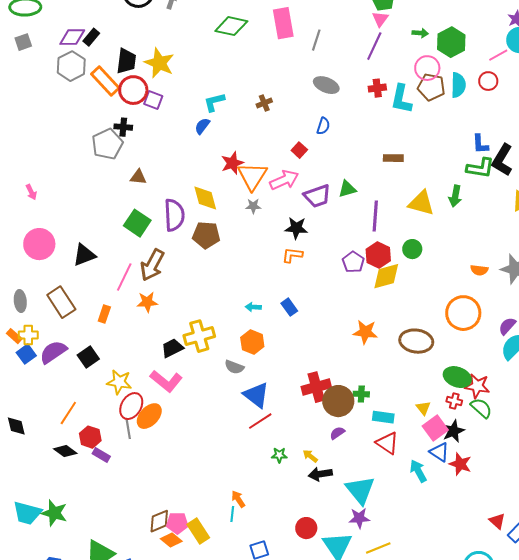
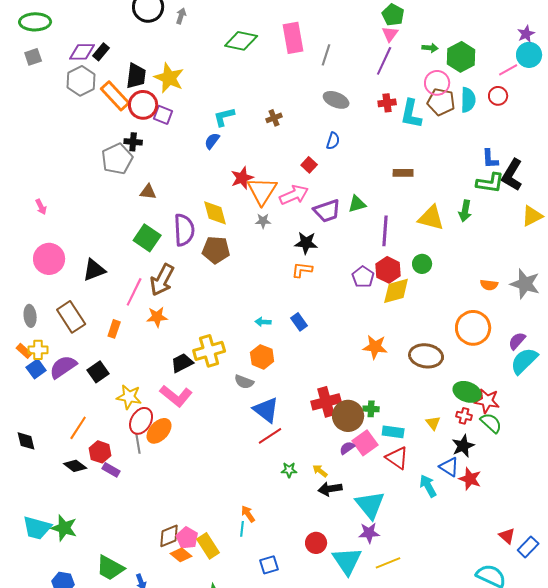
pink square: (435, 428) -> (365, 443), moved
pink pentagon: (177, 523) -> (187, 538), turned 30

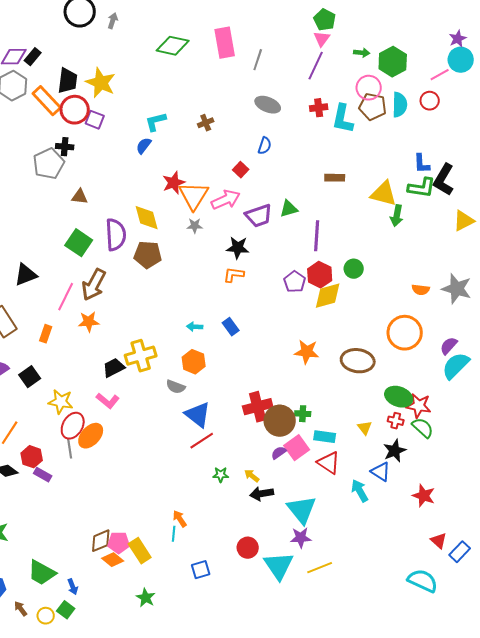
yellow triangle: (431, 218) -> (384, 194), moved
pink L-shape: (176, 396) -> (108, 401), size x0.7
red star: (470, 479) -> (424, 496), moved
pink pentagon: (187, 538) -> (119, 543), turned -30

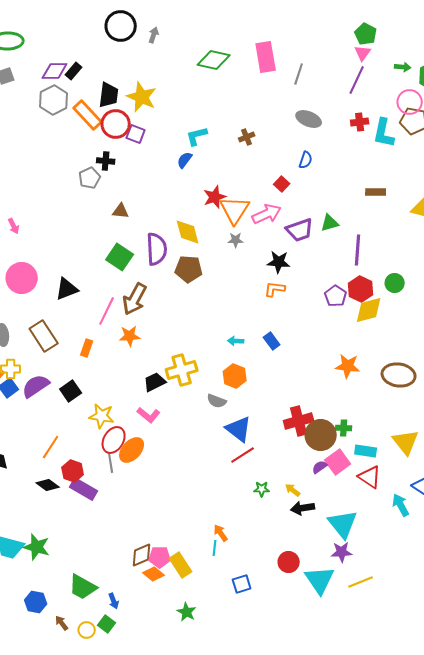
gray pentagon: (49, 164) -> (90, 178), size x0.7
yellow triangle: (365, 428) -> (406, 442), size x1.8
purple rectangle: (43, 475) -> (84, 489), size x1.5

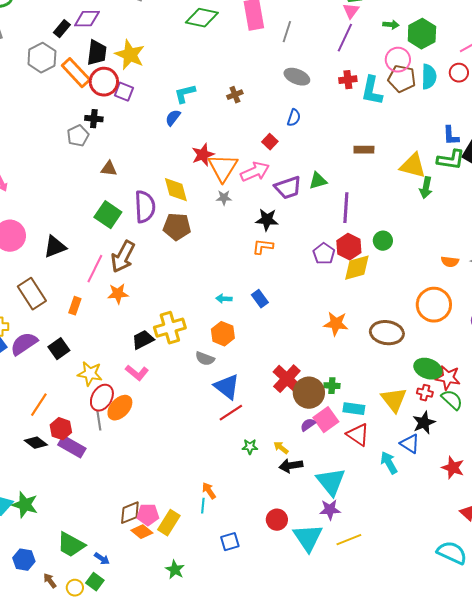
purple diamond: (55, 71) -> (87, 19), moved
red cross: (299, 421) -> (287, 379), turned -32
yellow rectangle: (181, 565) -> (169, 523), turned 65
blue arrow: (114, 601) -> (102, 559), turned -35

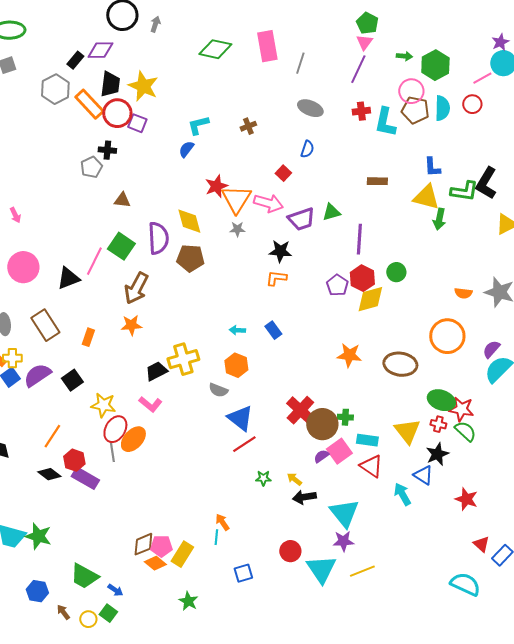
blue L-shape: (451, 136) -> (432, 167), moved
pink arrow: (255, 172) -> (268, 203), turned 40
pink line: (95, 269) -> (94, 261), moved

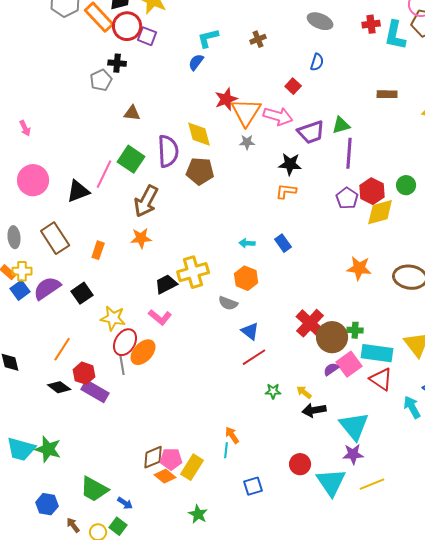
purple line: (359, 239) -> (349, 153), moved
blue triangle: (240, 418) -> (250, 331), size x0.7
cyan rectangle: (367, 440) -> (377, 353), size x1.4

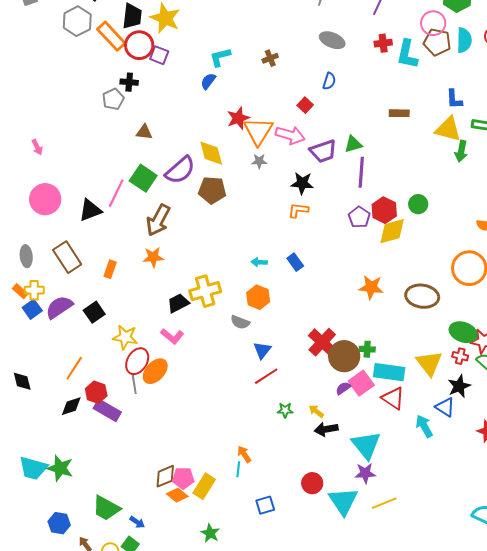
purple semicircle: (168, 151) -> (180, 170), turned 52
blue triangle: (250, 331) -> (262, 350), turned 30
black diamond: (59, 387) -> (71, 406), turned -55

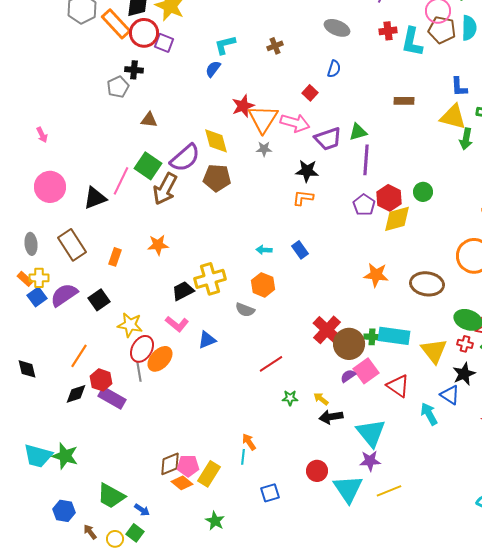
brown arrow: (158, 220) -> (165, 189), moved
blue triangle: (262, 350) -> (207, 340), moved, turned 30
cyan rectangle: (389, 372) -> (394, 336), moved

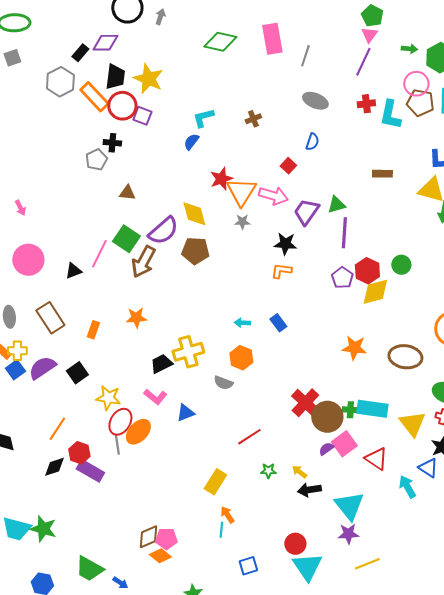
purple trapezoid: (328, 139) -> (306, 212), turned 144
black triangle: (95, 198) -> (73, 271), size x0.7
yellow rectangle: (209, 474) -> (215, 482), moved
cyan triangle: (348, 489) -> (307, 567), moved

